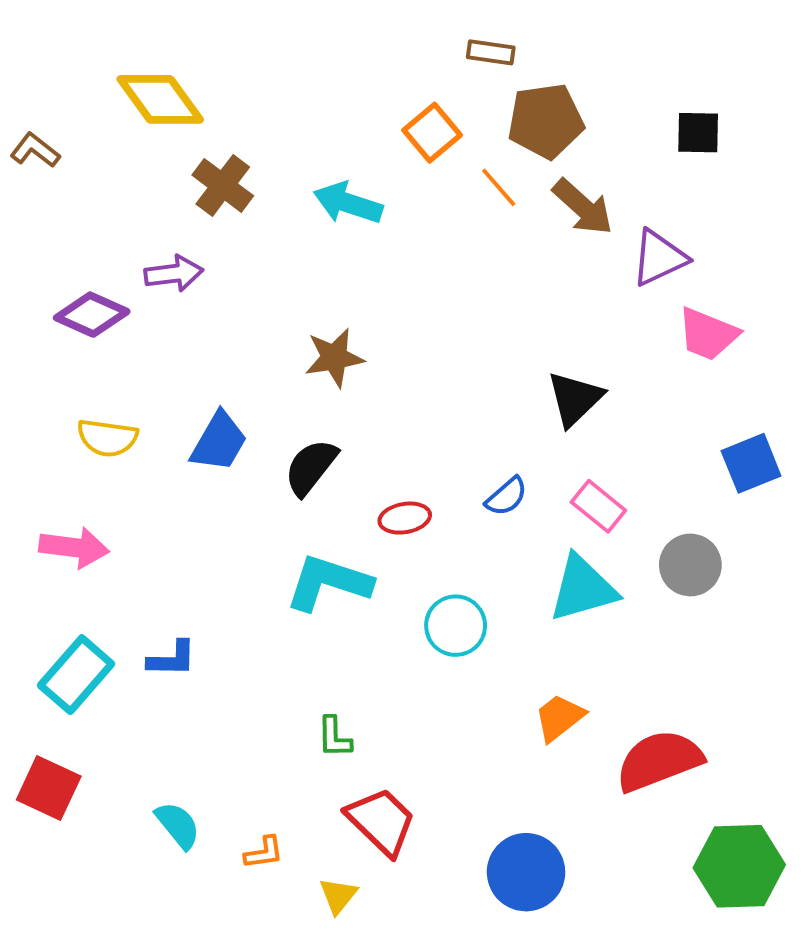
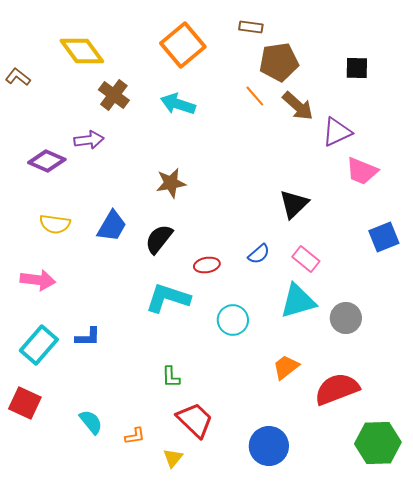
orange square: (432, 133) -> (183, 45), moved, size x1.5
gray circle: (690, 565) -> (346, 318), moved

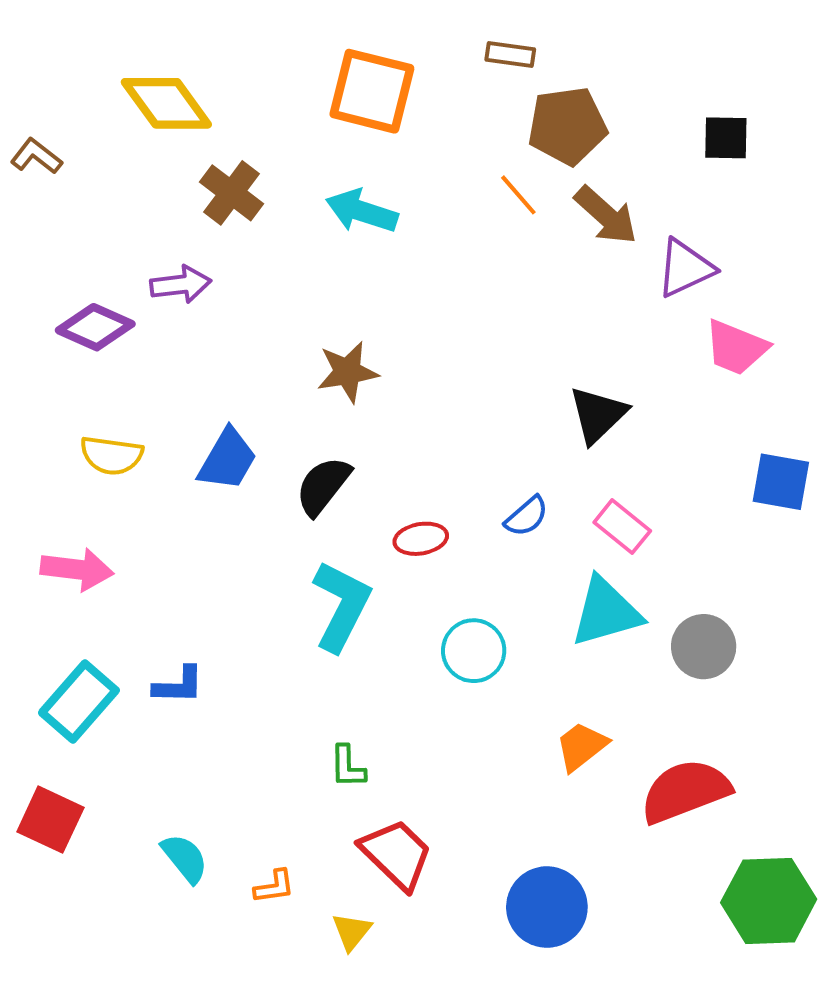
orange square: (183, 45) -> (372, 91), turned -36
blue square: (384, 237) -> (781, 482), turned 32
cyan L-shape: (168, 298) -> (341, 606), turned 99

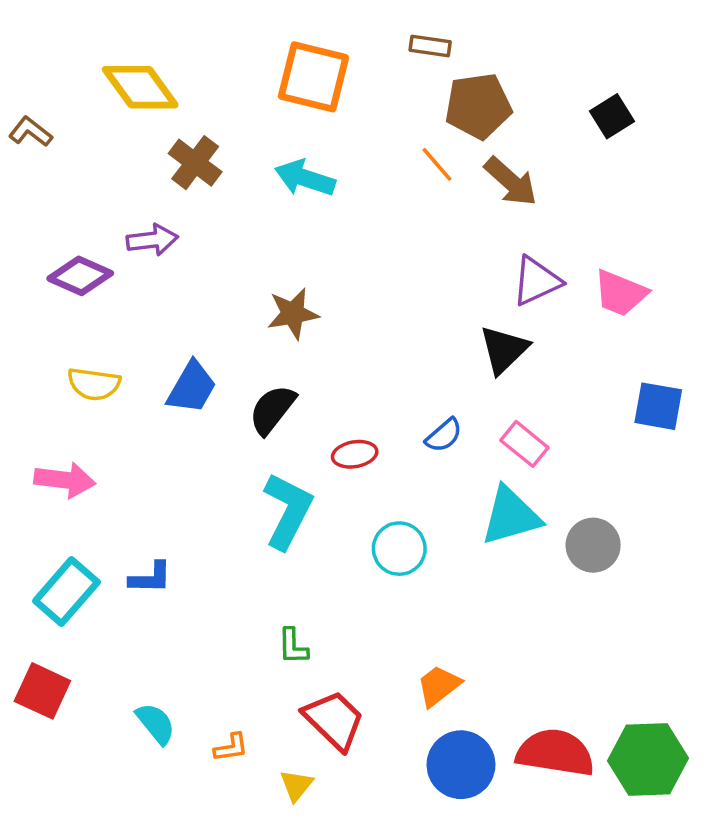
black square: (726, 138) -> (612, 116), turned -33
purple triangle: (685, 268) -> (536, 281), moved
orange trapezoid: (581, 746) -> (439, 686), moved
red semicircle: (685, 791) -> (555, 753), moved, turned 30

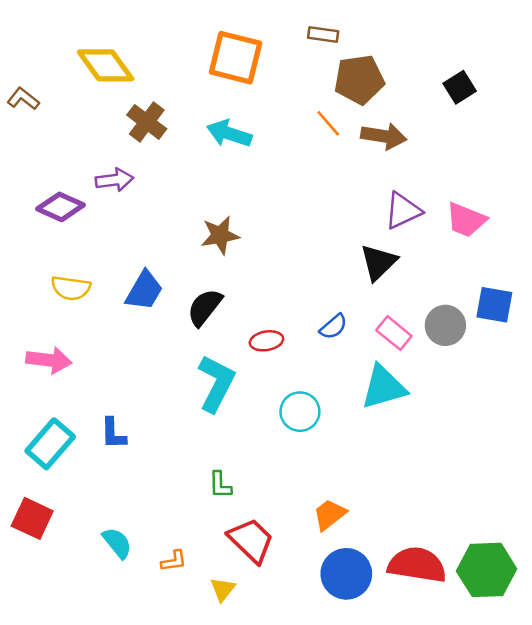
brown arrow: (511, 182) -> (384, 136), turned -33
gray circle: (593, 545) -> (445, 325), moved
blue L-shape: (151, 578) -> (113, 434), turned 88

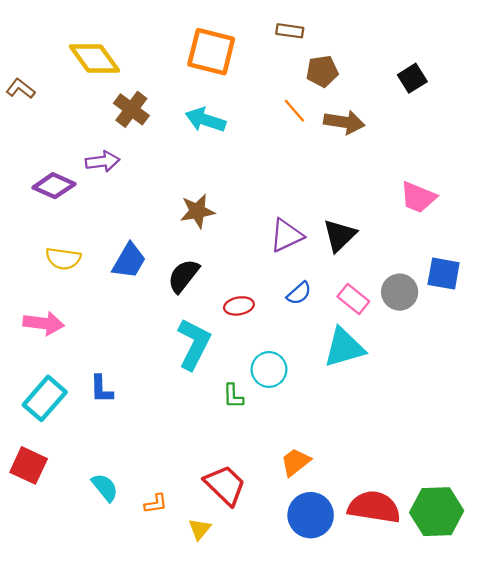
brown pentagon: (359, 79) -> (322, 71), size x0.7
purple triangle: (403, 211) -> (286, 235), moved
green L-shape: (220, 485) -> (233, 396), moved

